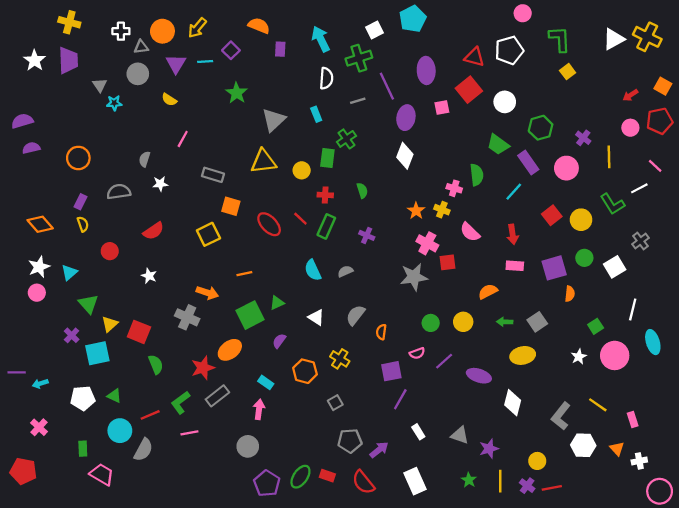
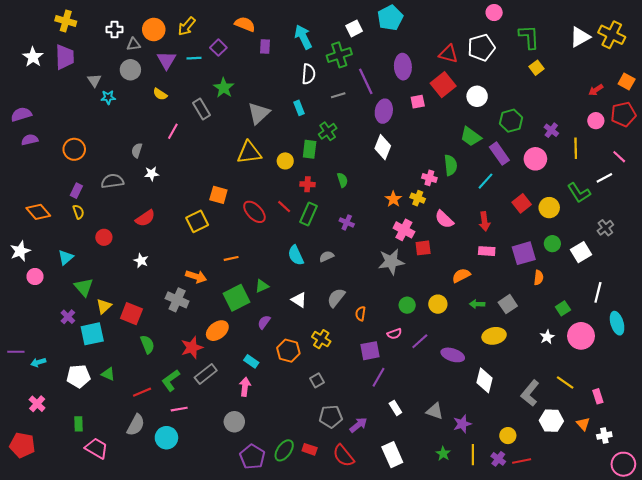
gray rectangle: (213, 175) -> (201, 109), moved, turned 42
white star: (39, 267) -> (20, 251), moved
cyan circle: (120, 431) -> (166, 438), moved

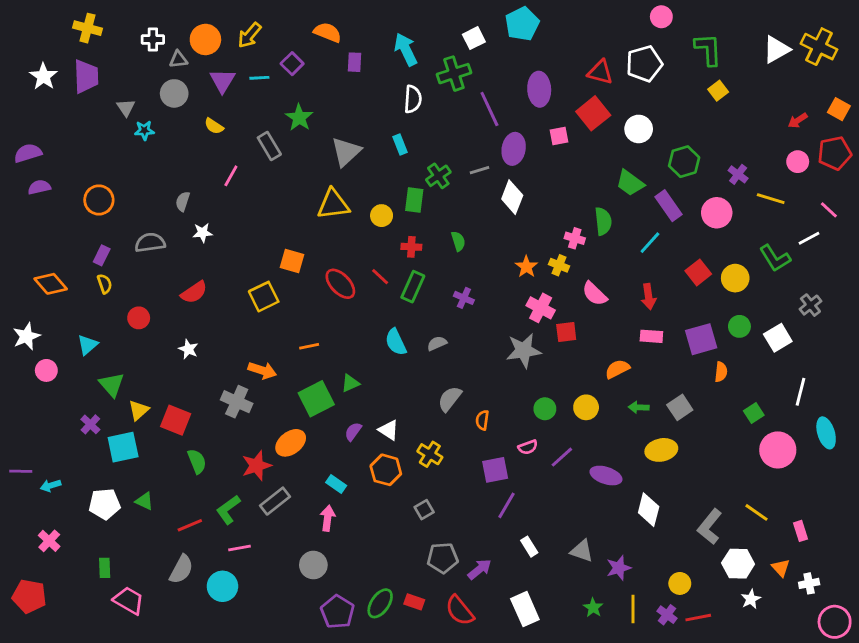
gray line: (338, 95) -> (480, 170), moved
yellow line: (576, 148) -> (771, 199), turned -72
white triangle: (299, 300) -> (389, 430), moved
white star: (547, 337) -> (751, 599), moved

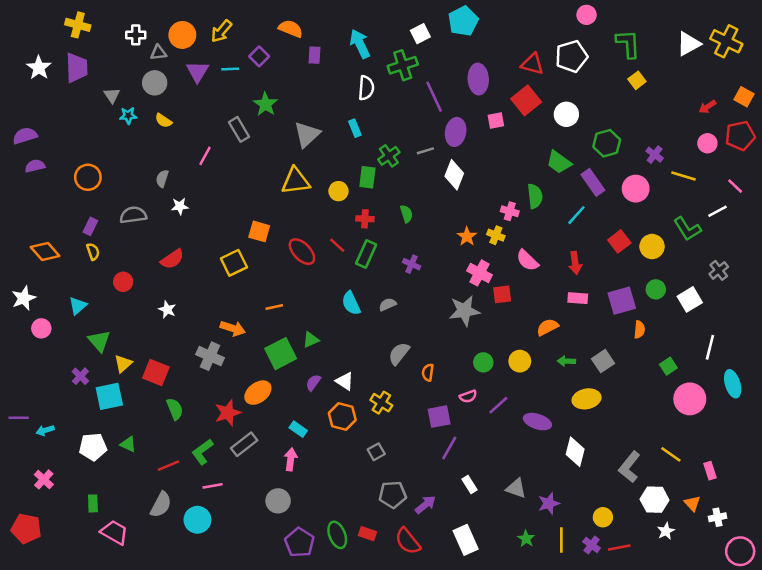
yellow semicircle: (214, 126) -> (163, 121), moved
green ellipse: (380, 603) -> (337, 535), turned -56

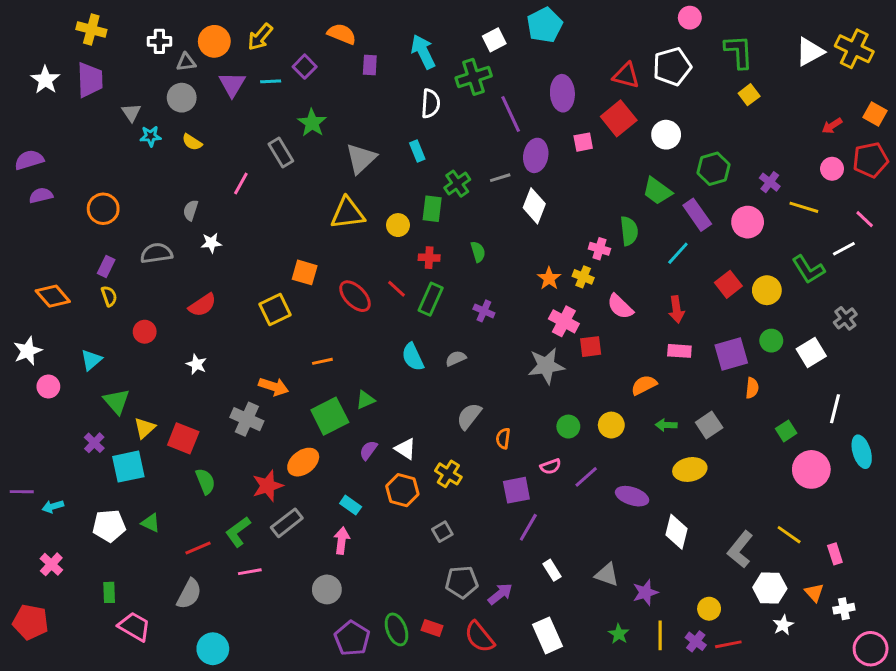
cyan circle: (197, 520) -> (213, 649), moved

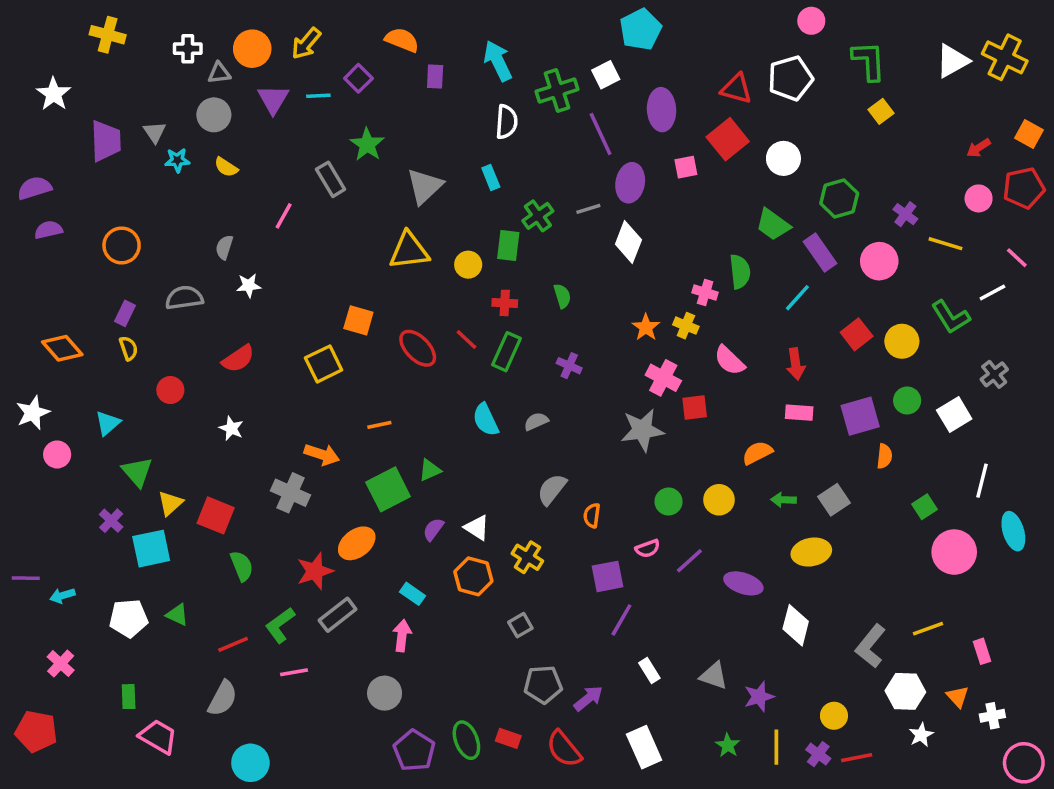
white square: (494, 40) -> (606, 75), moved
purple trapezoid: (90, 80) -> (106, 141), moved
yellow line: (789, 535) -> (928, 629), turned -55

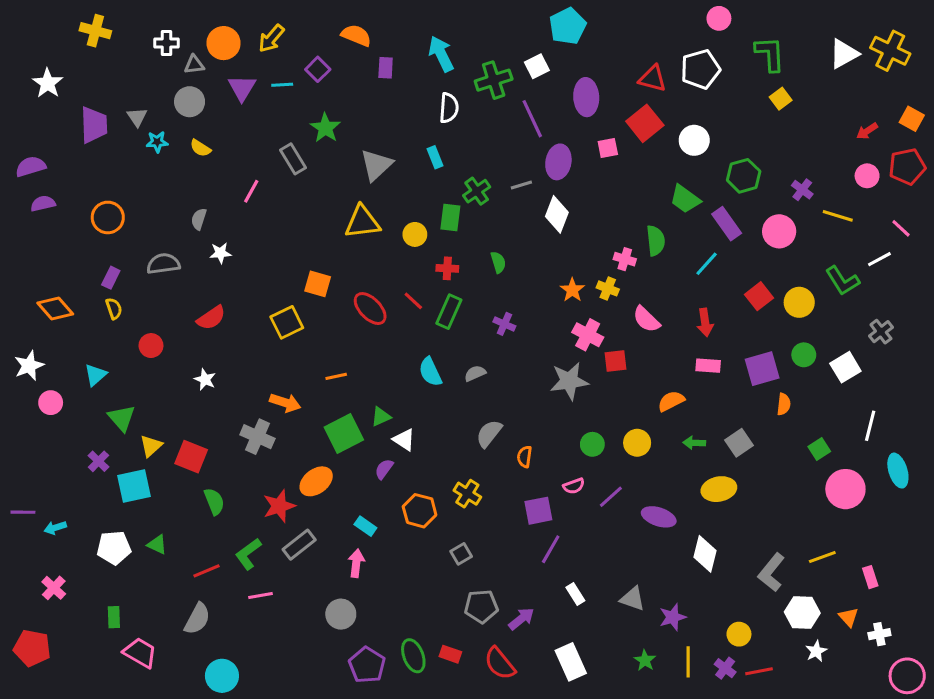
white triangle: (477, 528) -> (404, 440), moved

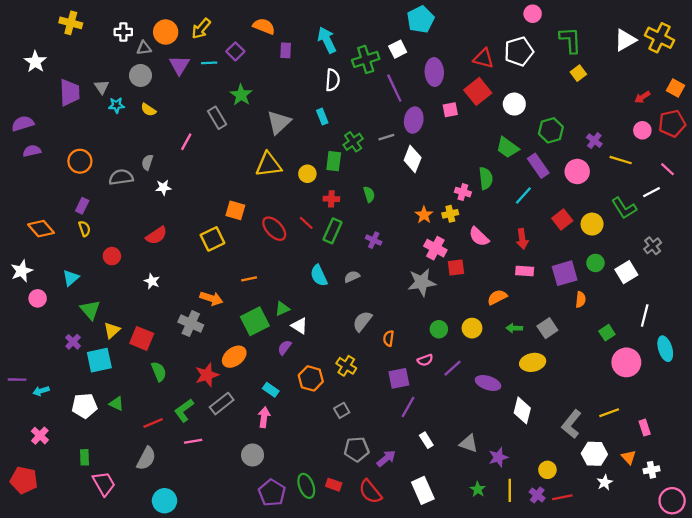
gray semicircle: (163, 264) -> (121, 177), moved
yellow cross: (608, 288) -> (450, 214), turned -35
pink trapezoid: (140, 653) -> (104, 484), turned 30

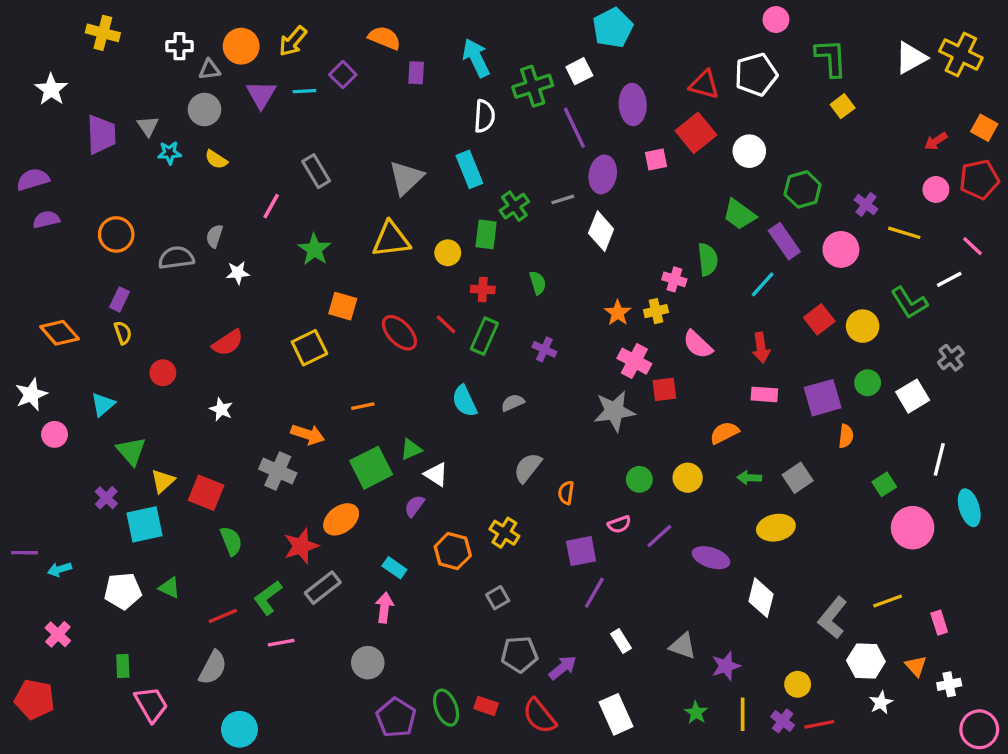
green star: (241, 95) -> (314, 249), moved
cyan rectangle: (322, 117) -> (469, 169), size x1.5

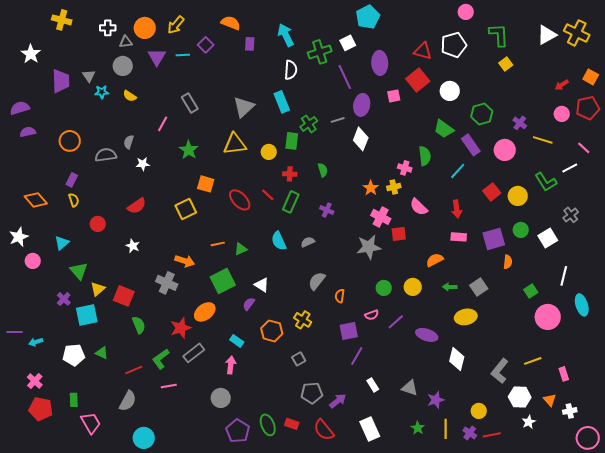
green triangle: (411, 449) -> (241, 249), moved
red pentagon: (35, 699) -> (41, 409), moved

